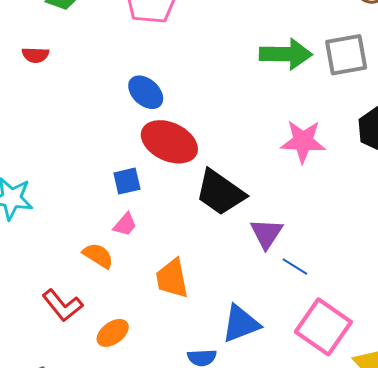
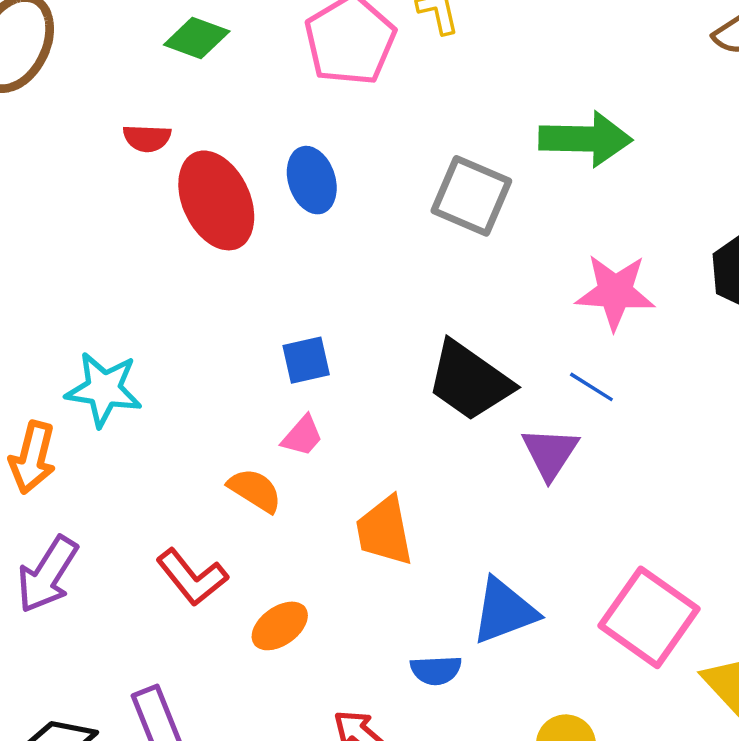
gray square: (346, 55) -> (471, 196), moved, turned 33
blue ellipse: (146, 92) -> (312, 180), moved, turned 30
red ellipse: (169, 142) -> (216, 200), moved, turned 40
blue line: (295, 267) -> (591, 387), moved

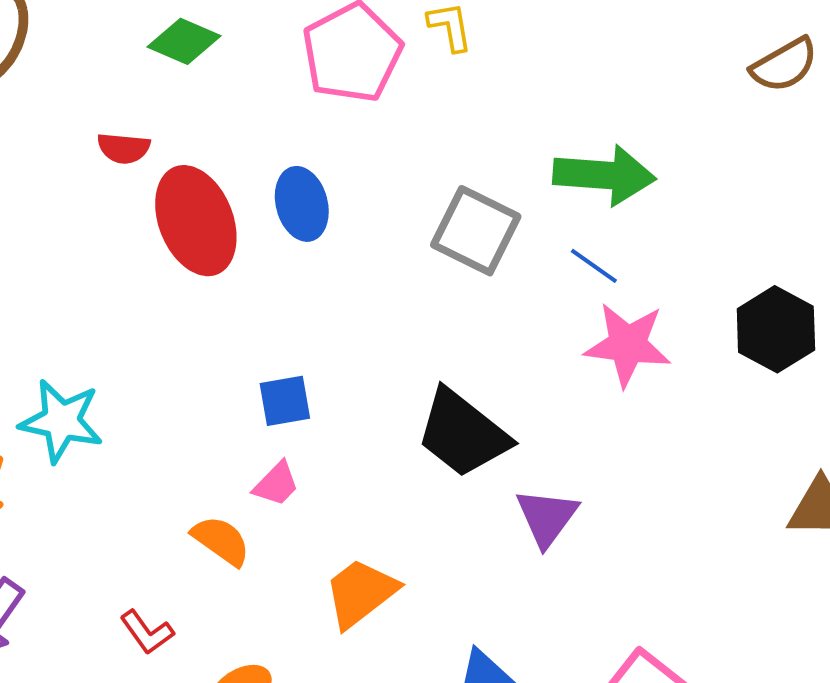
blue line: (591, 387) -> (594, 266), moved
orange trapezoid: (384, 531) -> (361, 593), turned 60
red L-shape: (192, 577) -> (147, 632), size x0.7

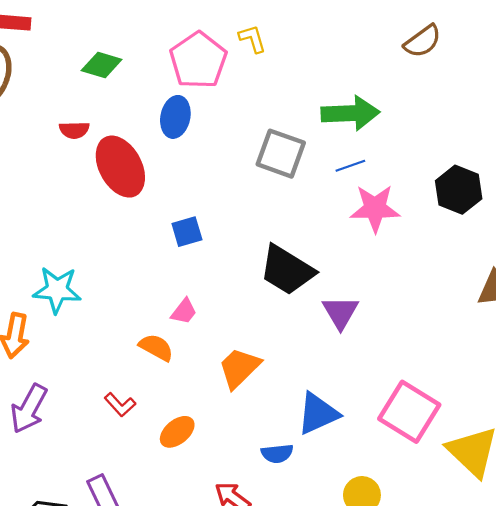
brown semicircle: (784, 65) -> (423, 41), moved
blue ellipse: (302, 204) -> (175, 117), moved, turned 33
blue line: (594, 266) -> (350, 166), turned -48
blue square: (285, 401) -> (187, 232), moved

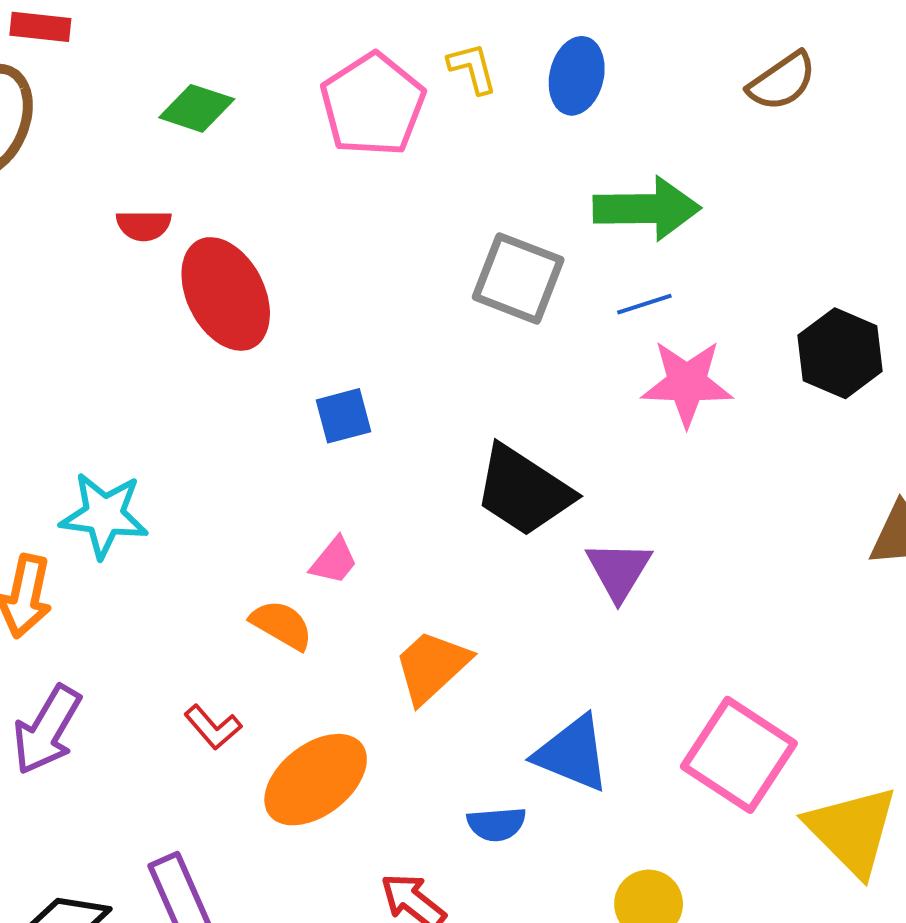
blue ellipse: (175, 117) -> (577, 76), moved
blue triangle: (318, 414) -> (572, 753), turned 45
orange ellipse: (177, 432) -> (316, 780), size x1.6

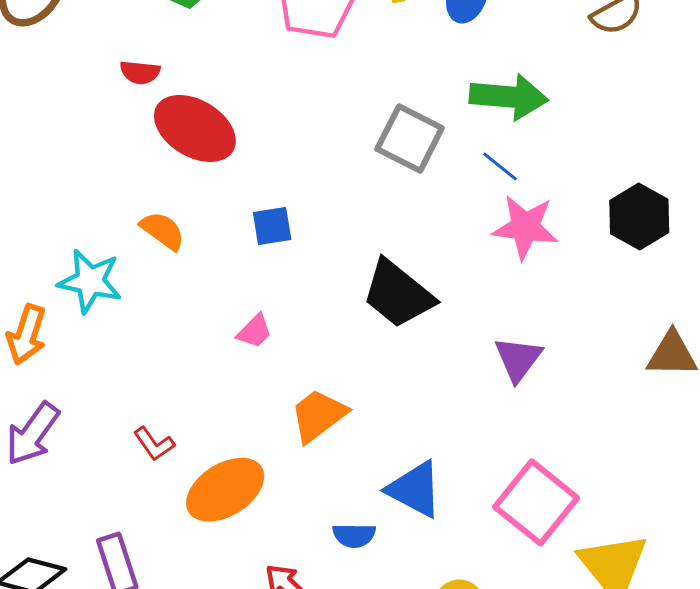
red ellipse: (226, 294) -> (195, 128), turned -38
blue line: (644, 304) -> (500, 166), turned 51
purple triangle: (619, 570) -> (518, 359), moved
orange semicircle: (282, 625) -> (163, 231), moved

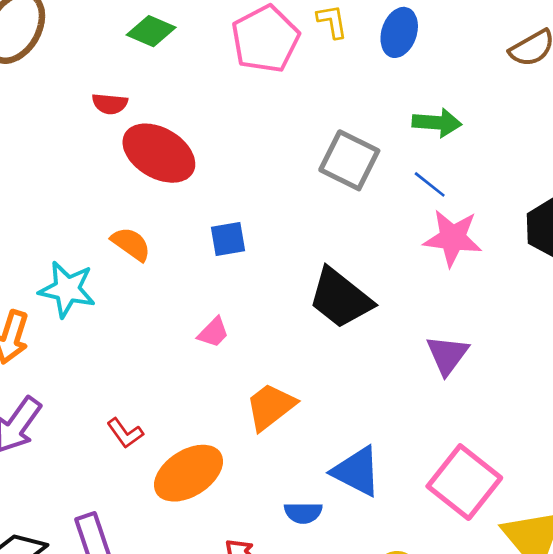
green arrow: (509, 97) -> (437, 123), size x0.7

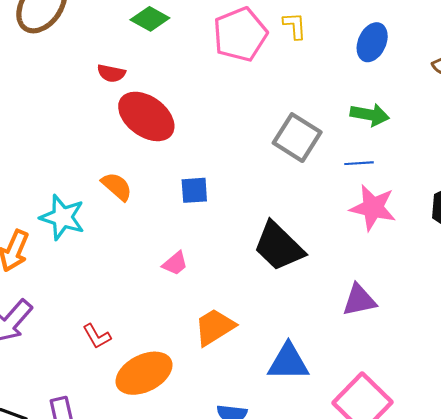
blue ellipse: (399, 32) -> (372, 42), moved
blue line: (430, 184) -> (359, 163), turned -48
purple triangle: (447, 355) -> (359, 300), turned 36
blue triangle: (357, 471) -> (288, 362), moved, turned -33

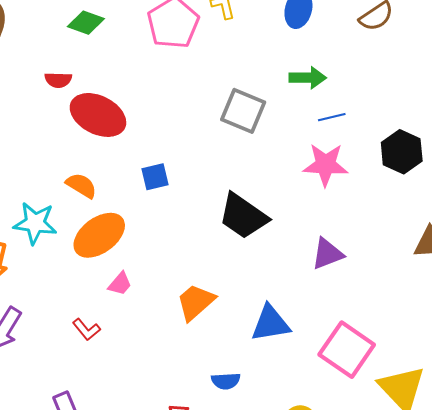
blue line: (359, 163) -> (332, 117), moved
pink trapezoid: (175, 263) -> (120, 284), moved
orange ellipse: (144, 373) -> (99, 235), moved

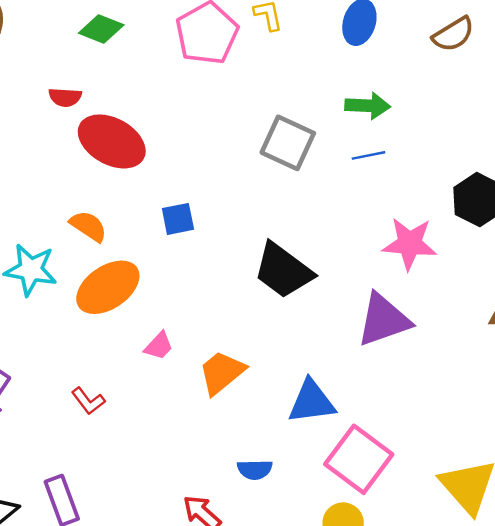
blue line: (332, 117) -> (368, 155), moved
pink star: (325, 165) -> (410, 244), moved
purple triangle: (327, 254) -> (384, 320), size x1.4
pink trapezoid: (120, 284) -> (159, 346), moved
pink square: (347, 350) -> (359, 459), moved

